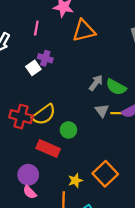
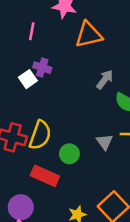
gray arrow: (96, 83) -> (105, 79), moved
gray triangle: (102, 111) -> (105, 142), moved
yellow semicircle: (44, 115) -> (40, 135), turned -35

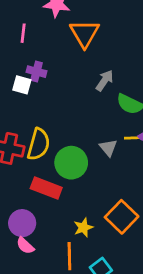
orange triangle: (89, 35) -> (84, 33), turned -44
white square: (28, 79) -> (22, 85), turned -36
green circle: (69, 154) -> (71, 163), size x1.5

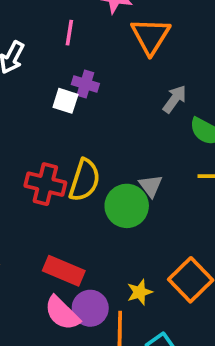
gray triangle: (108, 148) -> (151, 186), moved
red rectangle: (46, 188) -> (64, 271), moved
purple circle: (22, 223) -> (90, 308), moved
pink semicircle: (25, 246) -> (62, 313), size x1.5

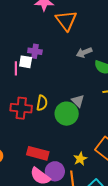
pink line: (69, 33) -> (16, 68), moved
gray arrow: (175, 99) -> (84, 52), turned -140
yellow semicircle: (85, 180) -> (42, 103), size x0.7

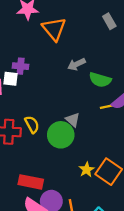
yellow semicircle: (42, 103) -> (32, 124), turned -35
yellow star: (80, 159) -> (87, 170), moved

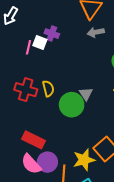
gray arrow: (76, 64) -> (96, 32), moved
yellow star: (87, 170) -> (84, 160), moved, size x1.5

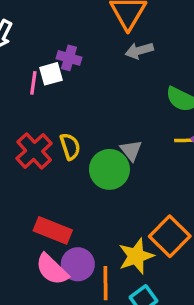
white square: (40, 42) -> (51, 74), turned -32
red cross: (26, 90) -> (34, 151), turned 35

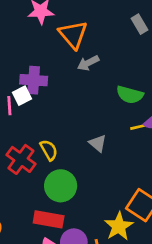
purple cross: (69, 58) -> (34, 80), size x1.4
green circle: (109, 169) -> (61, 186), moved

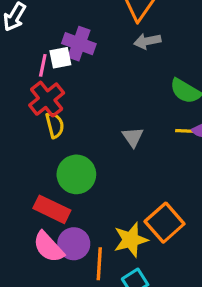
yellow semicircle: (49, 150) -> (55, 125), moved
red cross: (21, 159) -> (47, 99), moved

